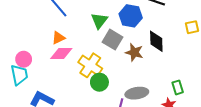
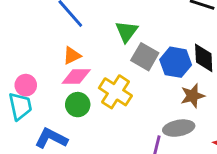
blue hexagon: (131, 16) -> (176, 62), moved
brown star: (134, 52) -> (193, 96), moved, turned -30
green circle: (99, 82) -> (78, 105), moved

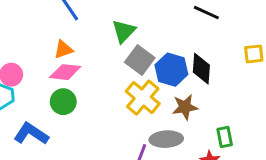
yellow cross: (115, 92) -> (143, 98), moved

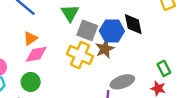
yellow cross: (143, 98) -> (80, 55), moved
green circle: (63, 102) -> (31, 82), moved
brown star: (185, 107) -> (105, 49), moved

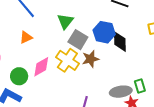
blue hexagon: (112, 31) -> (104, 32), moved
pink diamond: (36, 54) -> (41, 67), moved, turned -30
gray ellipse: (122, 82) -> (121, 92), moved

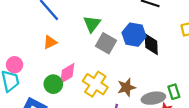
brown star: (90, 59) -> (126, 87), moved
yellow cross: (67, 60) -> (95, 84), moved
green circle: (19, 76) -> (53, 84), moved

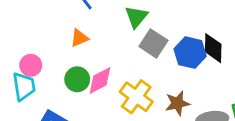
blue hexagon: (134, 35) -> (190, 53), moved
green circle: (53, 84) -> (77, 79), moved

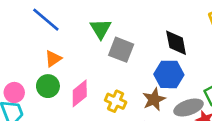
blue hexagon: (190, 53) -> (169, 74), moved
green circle: (77, 79) -> (48, 86), moved
yellow cross: (136, 97) -> (116, 101), size x0.7

